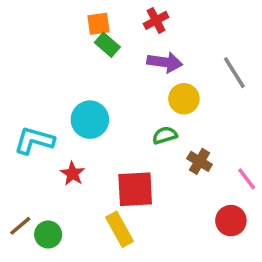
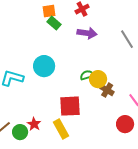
yellow circle: (184, 99) -> (98, 79), moved
red star: (72, 174) -> (34, 124), moved

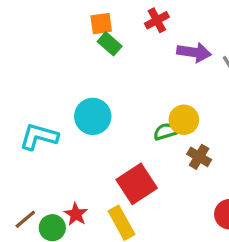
purple arrow: (87, 33) -> (194, 52), moved
yellow circle: (98, 79) -> (184, 120), moved
red square: (70, 106) -> (137, 184), turned -30

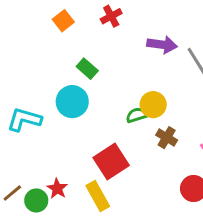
red cross: (157, 20) -> (111, 16), moved
orange square: (101, 24) -> (63, 21), moved, turned -30
green rectangle: (110, 44) -> (87, 69), moved

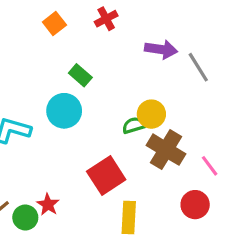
brown cross: (167, 138) -> (166, 150), size x1.6
yellow rectangle: (98, 196) -> (129, 218), moved, turned 32

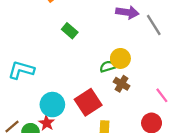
cyan circle: (64, 111) -> (52, 105), moved
brown cross: (166, 150) -> (122, 84), moved, size x0.6

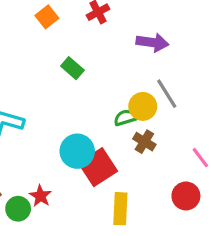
gray line: (154, 25) -> (167, 94), moved
cyan circle: (52, 105) -> (77, 151), moved

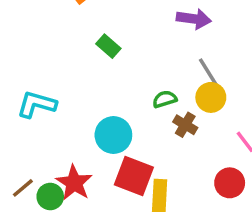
yellow circle: (143, 106) -> (211, 97), moved
red square: (98, 167) -> (134, 176), moved, turned -36
red star: (40, 196) -> (74, 183), size x1.5

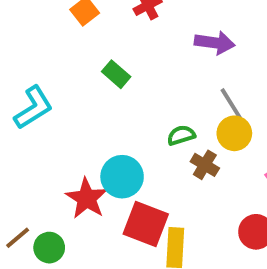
cyan L-shape: (37, 104) -> (33, 108), moved, turned 132
red star: (74, 183) -> (87, 198), moved

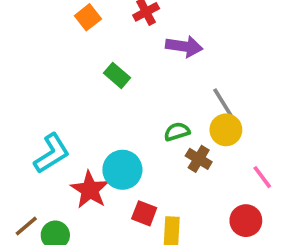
purple arrow: (215, 43) -> (184, 46), moved
cyan L-shape: (33, 108) -> (52, 153), moved
red square: (146, 224) -> (144, 213), size x0.6

